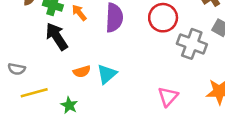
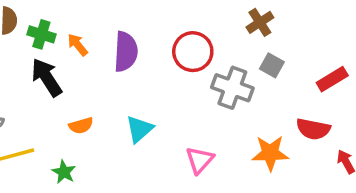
cyan triangle: (107, 74) -> (140, 129), moved

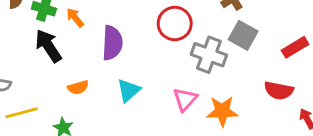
purple semicircle: (126, 52) -> (112, 43), moved
gray square: (272, 65) -> (243, 35), size x1.4
orange star: (270, 153) -> (222, 111), moved
pink triangle: (200, 160) -> (185, 99), moved

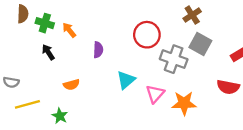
purple semicircle: (112, 43) -> (98, 50), size x0.6
black arrow: (48, 46) -> (48, 52), size x0.6
cyan triangle: (129, 90) -> (126, 80), moved

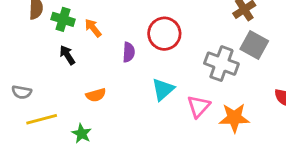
red circle: (147, 35) -> (164, 34), moved

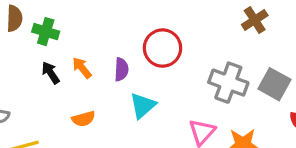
orange arrow: (93, 28) -> (82, 68), moved
gray square: (254, 45) -> (274, 84), moved
cyan triangle: (163, 89) -> (143, 106), moved

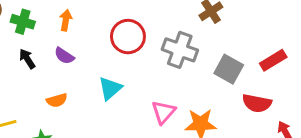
orange arrow: (82, 68) -> (66, 20), moved, turned 48
purple semicircle: (121, 69) -> (64, 56), moved, turned 120
gray cross: (228, 83) -> (180, 50), moved

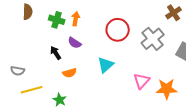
green cross: (23, 22) -> (57, 20), moved
gray cross: (180, 50) -> (153, 39), turned 30
black arrow: (27, 59) -> (56, 53), moved

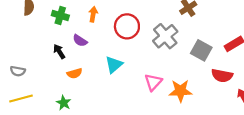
orange arrow: (76, 19) -> (93, 14), moved
yellow line: (32, 90) -> (21, 98), moved

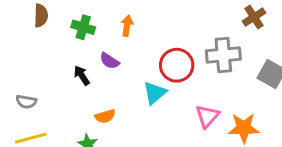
red circle: (127, 26) -> (177, 65), moved
gray cross: (165, 36) -> (223, 55), turned 35
orange semicircle: (75, 73) -> (105, 116), moved

